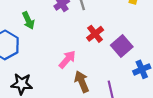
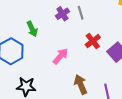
pink arrow: (67, 59) -> (60, 56), moved

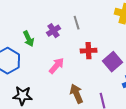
purple cross: (62, 14) -> (54, 31), moved
red cross: (93, 41) -> (89, 51), turned 35

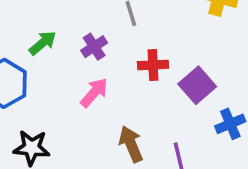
purple cross: (54, 31) -> (94, 47), moved
green arrow: (29, 39) -> (43, 43), turned -105

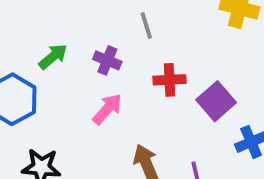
purple cross: (94, 47) -> (107, 60), turned -35

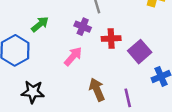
purple cross: (107, 60) -> (83, 27), moved

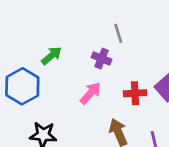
red cross: (111, 38) -> (135, 93), moved

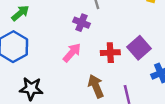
green arrow: (51, 56) -> (20, 13), moved

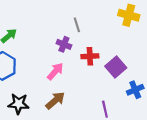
red cross: (110, 53) -> (90, 56), moved
brown arrow: (96, 86) -> (55, 101), moved, turned 72

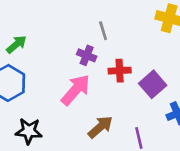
pink arrow: (55, 71) -> (76, 90), size x1.4
brown arrow: (55, 101) -> (100, 127), moved

